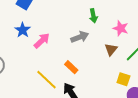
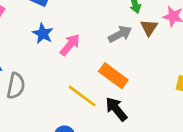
brown triangle: (111, 49) -> (149, 28), moved
orange rectangle: (71, 67) -> (113, 76), size x1.5

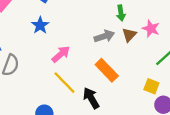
pink arrow: (70, 45) -> (61, 54), moved
orange rectangle: (113, 76) -> (107, 70), moved

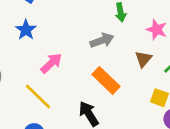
brown triangle: (129, 35) -> (143, 59), moved
yellow line: (64, 83) -> (38, 97), moved

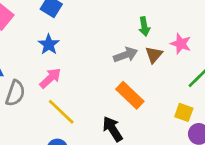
brown triangle: (143, 59) -> (154, 55), moved
pink arrow: (51, 63) -> (50, 78), moved

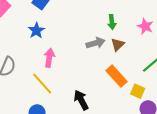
pink star: (181, 44) -> (145, 26), moved
pink arrow: (50, 78) -> (49, 58), moved, turned -42
orange rectangle: (130, 95) -> (117, 76), moved

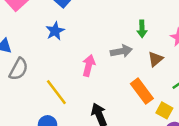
brown triangle: (118, 45) -> (155, 59), moved
pink arrow: (49, 58) -> (89, 66), moved

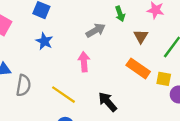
gray arrow: (121, 51) -> (96, 30), moved

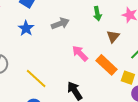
gray arrow: (96, 30) -> (60, 24), moved
pink arrow: (84, 62) -> (80, 53), moved, turned -48

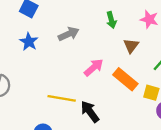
pink arrow: (80, 53) -> (94, 68), turned 96
yellow line: (36, 79) -> (62, 98), moved, turned -30

